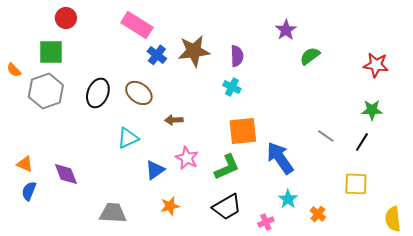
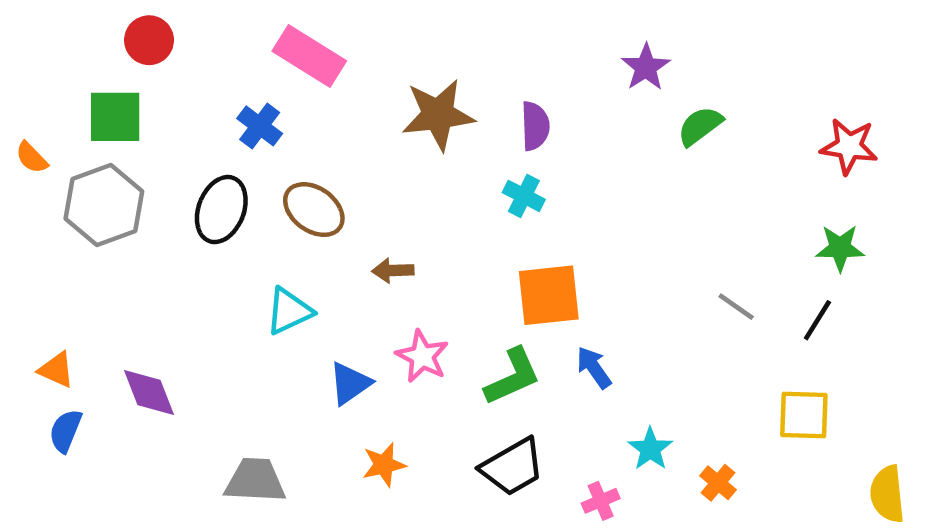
blue cross: (157, 55) -> (260, 126), moved
blue arrow: (280, 158) -> (594, 368), moved, size x0.6

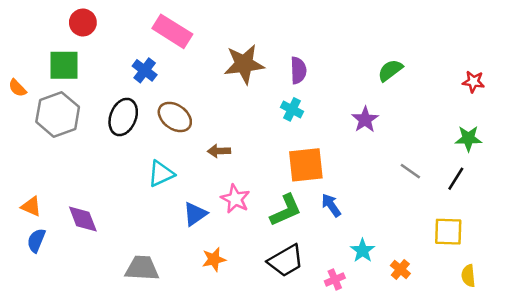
purple star: (646, 67) -> (365, 120), moved
red star: (849, 146) -> (473, 82), size x0.7
yellow semicircle: (887, 494) -> (468, 276), moved, size x0.7

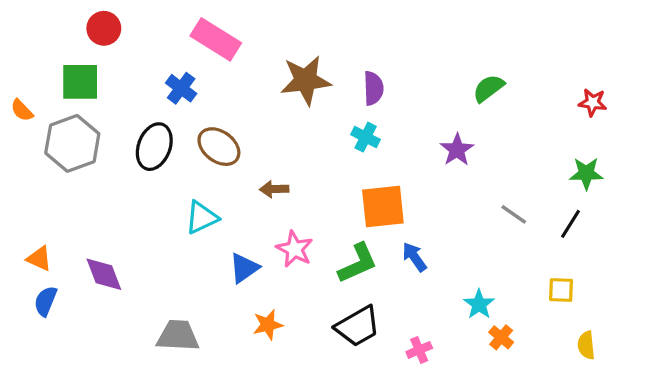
yellow square: (448, 232) -> (561, 290), size x0.7
cyan star: (363, 251) -> (479, 304), moved

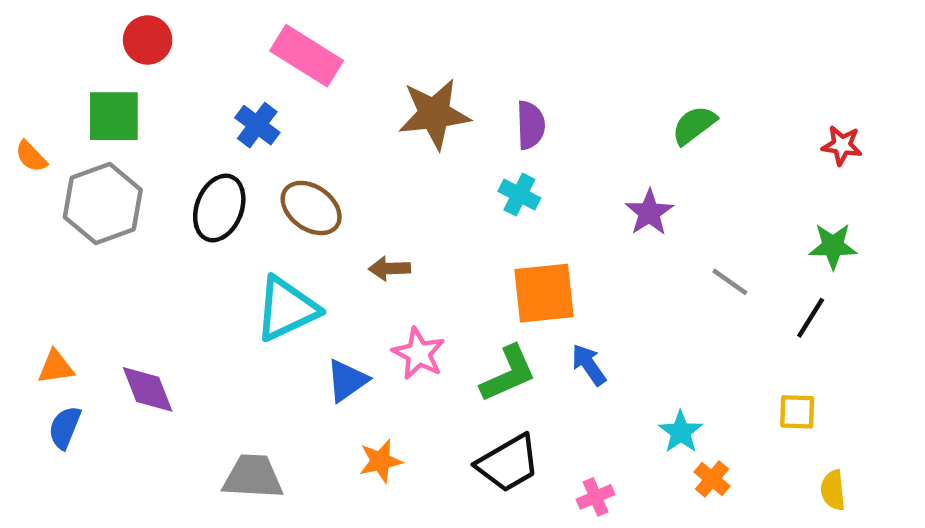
gray line: (514, 214) -> (730, 282), moved
cyan triangle: (202, 218) -> (286, 309), size x1.4
orange triangle: (39, 259) -> (56, 367), turned -32

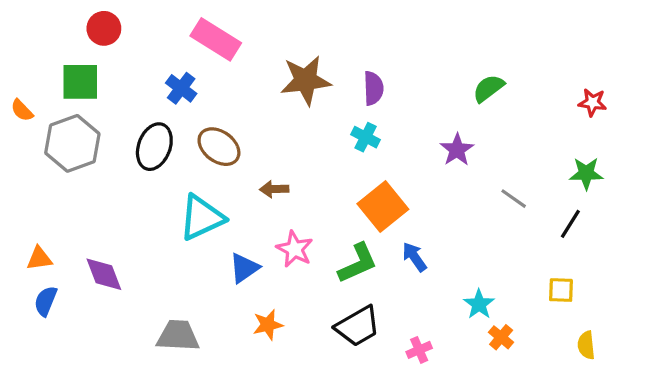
orange square: (544, 293) -> (383, 206), turned -33

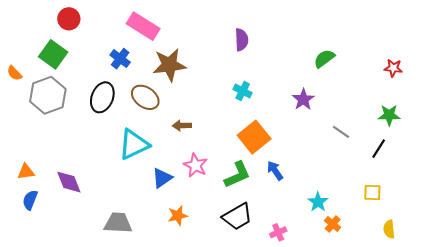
brown star: (306, 80) -> (169, 65), moved
green square: (80, 82) -> (53, 54), turned 36
purple semicircle: (373, 88) -> (242, 40), moved

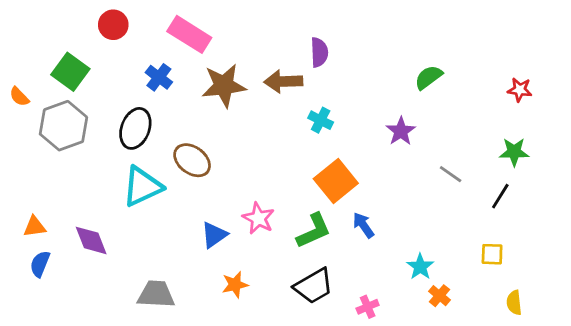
red circle: (69, 19) -> (113, 25), moved
brown ellipse: (145, 97) -> (192, 160), moved
brown arrow: (182, 126) -> (283, 81), moved, size x1.5
cyan triangle: (134, 144) -> (142, 186), moved

